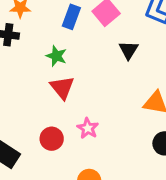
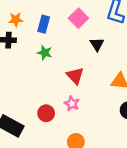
blue rectangle: (71, 17) -> (44, 24), moved
red triangle: (62, 88) -> (75, 76), moved

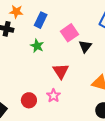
pink square: (78, 18) -> (69, 33), moved

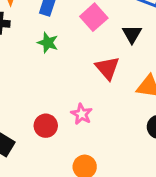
black triangle: (85, 46) -> (132, 34), moved
red triangle: (61, 71) -> (107, 68), moved

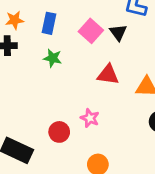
black triangle: (132, 34) -> (118, 32), moved
red triangle: (107, 68) -> (108, 75), turned -35

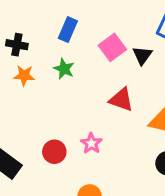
orange star: (15, 20) -> (24, 75), moved

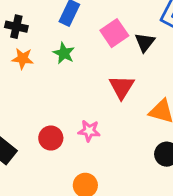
red triangle: (121, 100) -> (122, 87), turned 40
pink star: (91, 143) -> (89, 131), turned -30

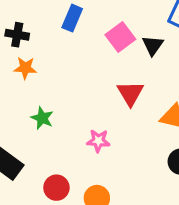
green star: (64, 53) -> (42, 118), moved
red circle: (51, 138) -> (56, 188), moved

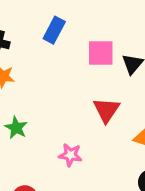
pink square: (120, 37) -> (101, 53), turned 32

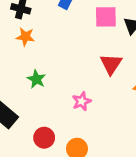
pink star: (70, 155) -> (82, 101), turned -30

